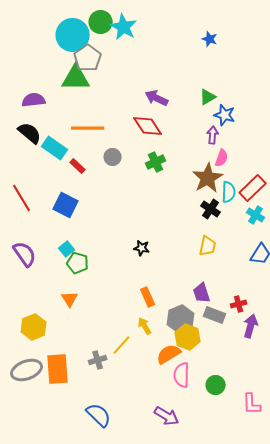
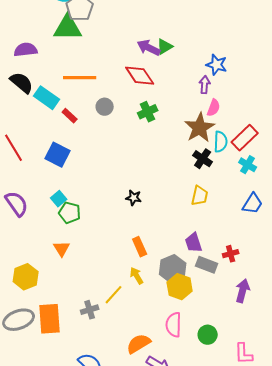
green triangle: (208, 97) -> (165, 47), moved
purple arrow: (251, 326) -> (243, 291), moved
orange semicircle: (169, 354) -> (139, 344), moved

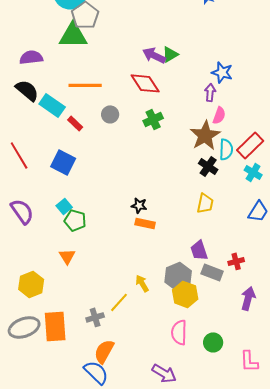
orange rectangle: (140, 247) -> (145, 223), moved, turned -54
orange semicircle: (139, 344) -> (104, 351), moved, turned -30

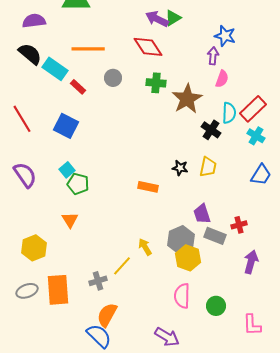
green cross: (153, 119) -> (156, 83), turned 30
brown star: (205, 135) -> (187, 99), moved
black star: (139, 205) -> (180, 168), moved
gray ellipse: (24, 327) -> (27, 291), size x0.7

